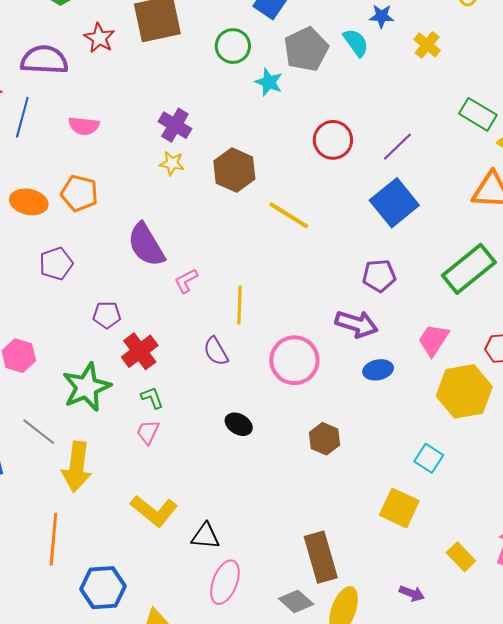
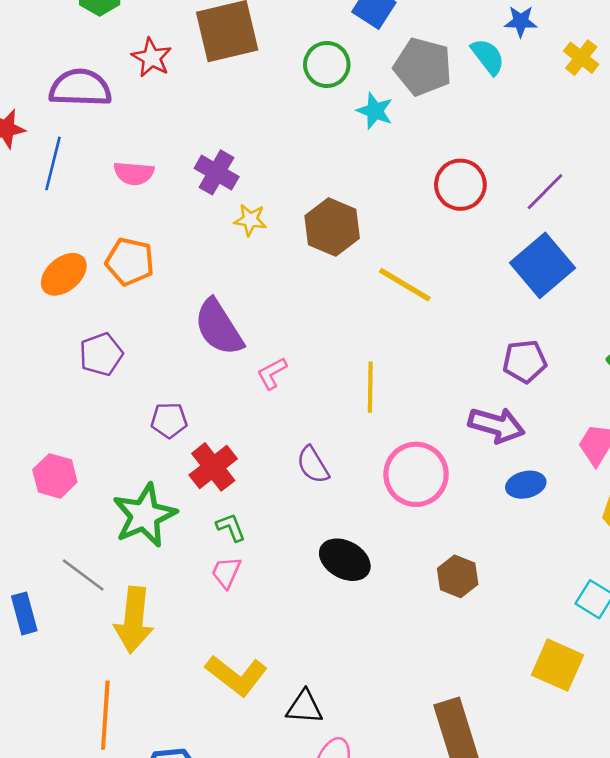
gray pentagon: (306, 49) -> (423, 67), turned -30
purple cross: (175, 125) -> (217, 172), moved
orange ellipse: (29, 202) -> (64, 274), turned -51
yellow line: (239, 305) -> (370, 387), moved
black ellipse: (239, 424) -> (345, 560), size x1.4

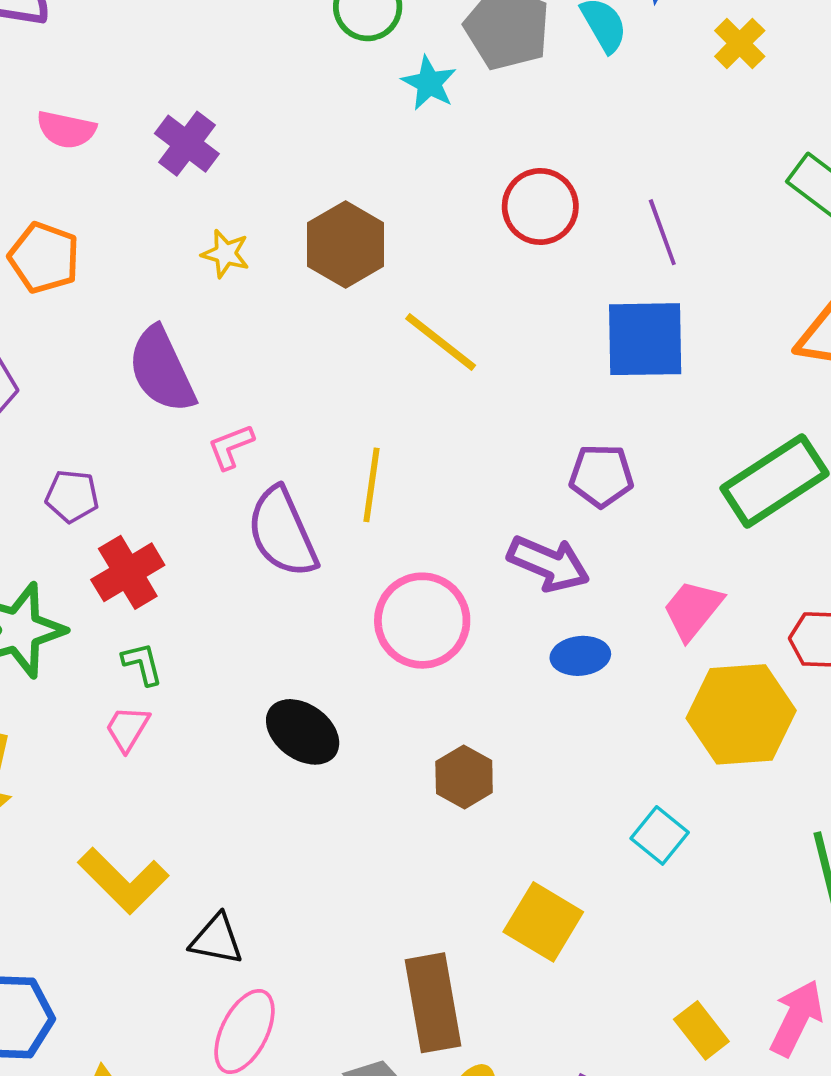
purple line: (545, 192) -> (662, 232), turned -72
yellow star: (250, 220) -> (226, 254), moved
blue square: (543, 265) -> (645, 339), turned 32
purple semicircle: (313, 465) -> (282, 532), moved, size x1.6
yellow square: (557, 665) -> (543, 922), moved

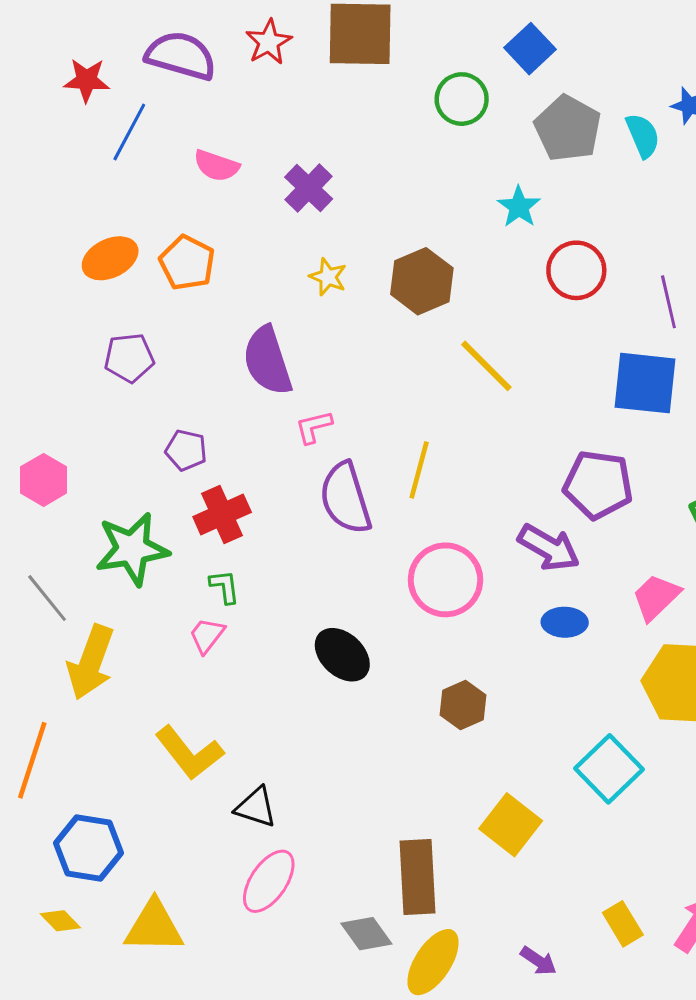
cyan star: (429, 83) -> (519, 207), moved
purple pentagon: (601, 476) -> (598, 485), size x1.4
cyan square: (660, 835) -> (609, 769), size x1.5

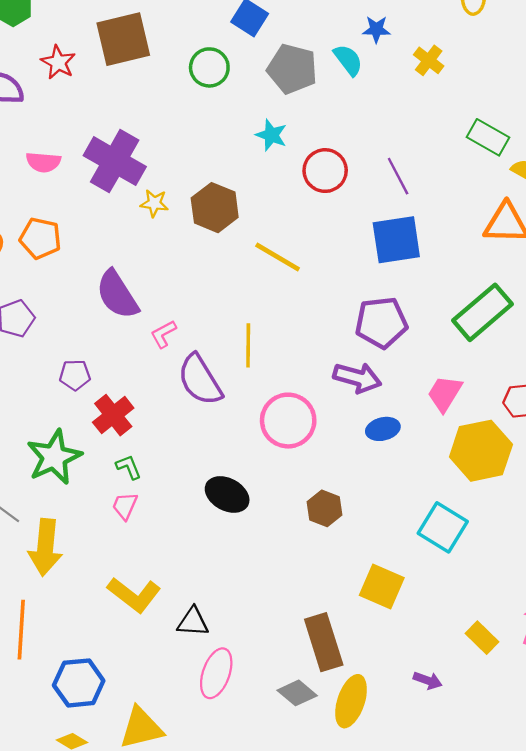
purple cross: (309, 188) -> (115, 161), size x1.6
yellow star: (328, 277) -> (154, 203), moved

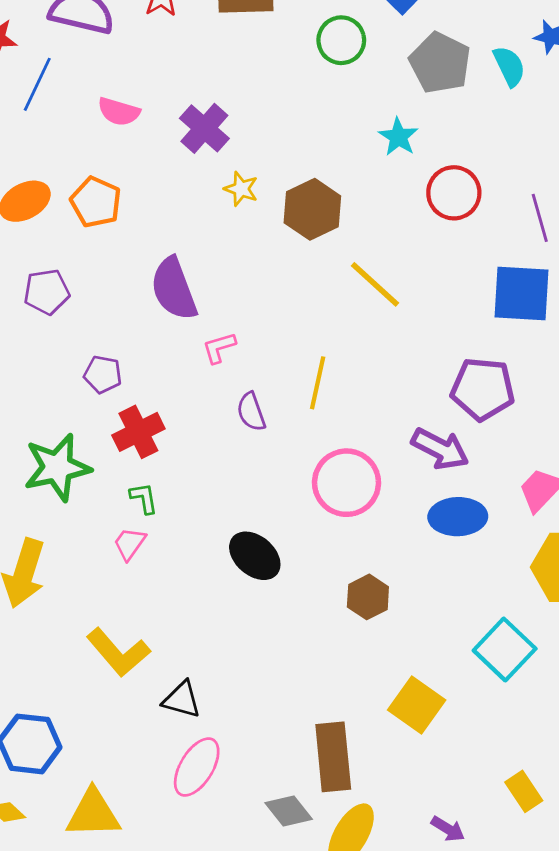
purple cross: (115, 161) -> (204, 128), size x0.7
purple semicircle: (200, 380) -> (251, 412), size x0.6
blue ellipse: (383, 429) -> (458, 517), size x1.4

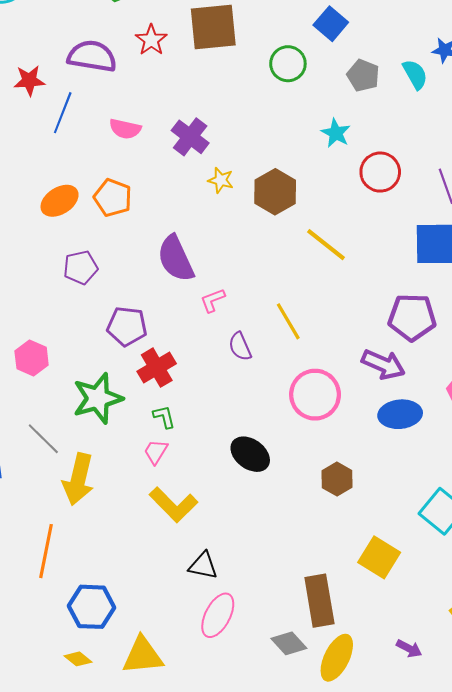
gray pentagon: (440, 63) -> (363, 75), size x0.7
purple pentagon: (103, 374) -> (127, 326), size x1.4
yellow line: (318, 383) -> (288, 321), turned -39
yellow L-shape: (118, 652) -> (173, 505), moved

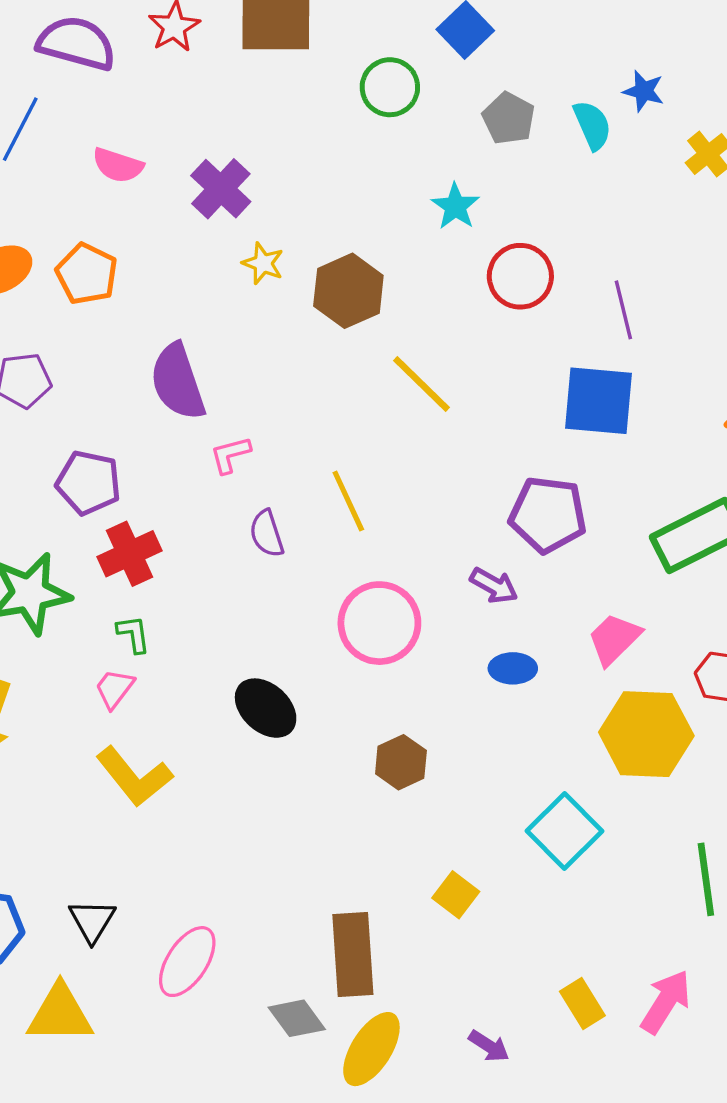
purple arrow: (383, 364) -> (494, 586), size x0.7
blue ellipse: (400, 414) -> (513, 668), size x0.7
yellow square: (379, 557) -> (456, 895), size x0.7
black triangle: (203, 566) -> (92, 921), moved, turned 44

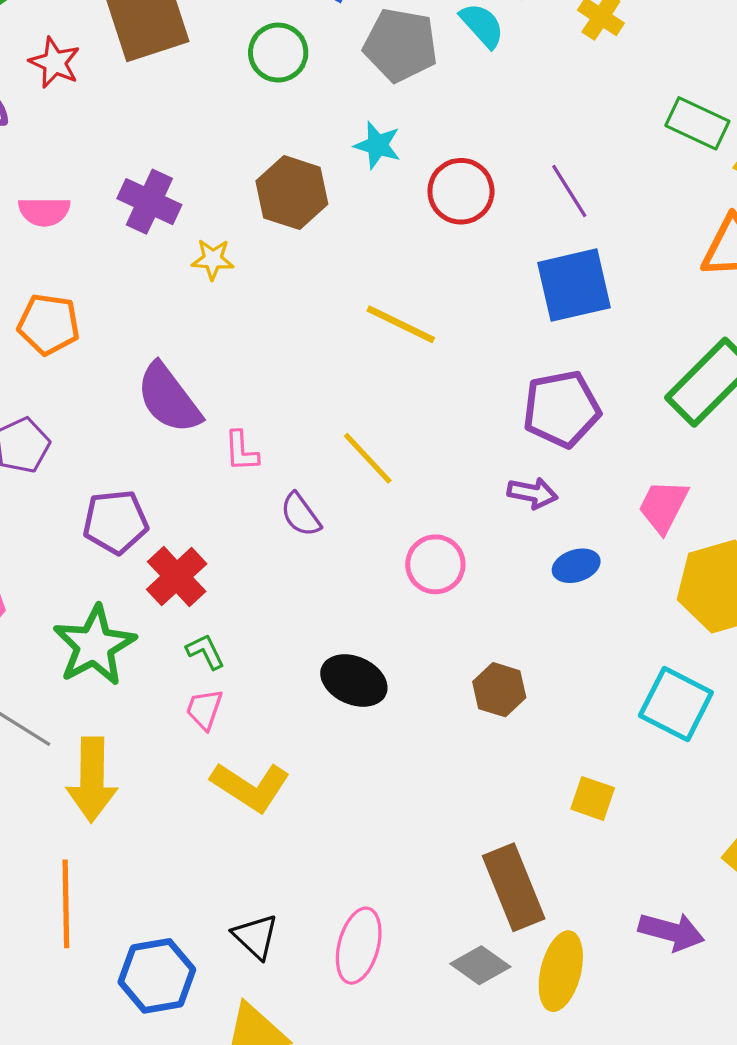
gray pentagon: (509, 118) -> (401, 45), size x1.4
brown hexagon: (348, 291) -> (292, 193), moved
pink L-shape: (230, 455) -> (241, 451), turned -60
pink circle: (379, 623) -> (435, 564), size x0.7
purple arrow: (489, 1046) -> (671, 932), size x1.5

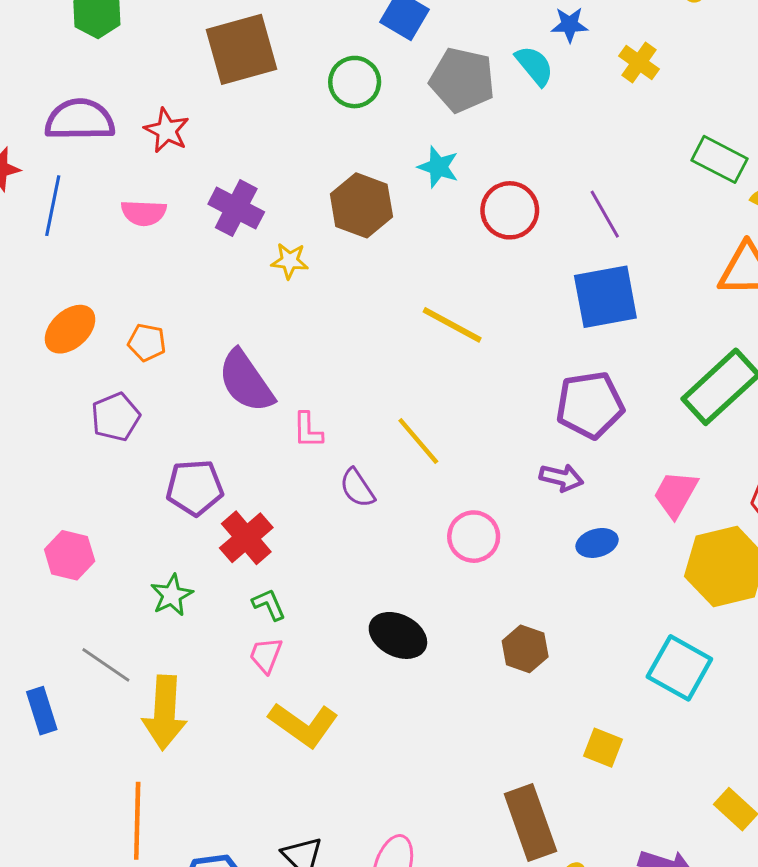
red star: (55, 63) -> (167, 130), moved
orange pentagon: (49, 324) -> (147, 342), moved, size x0.7
green star: (94, 645) -> (172, 595), size x0.6

